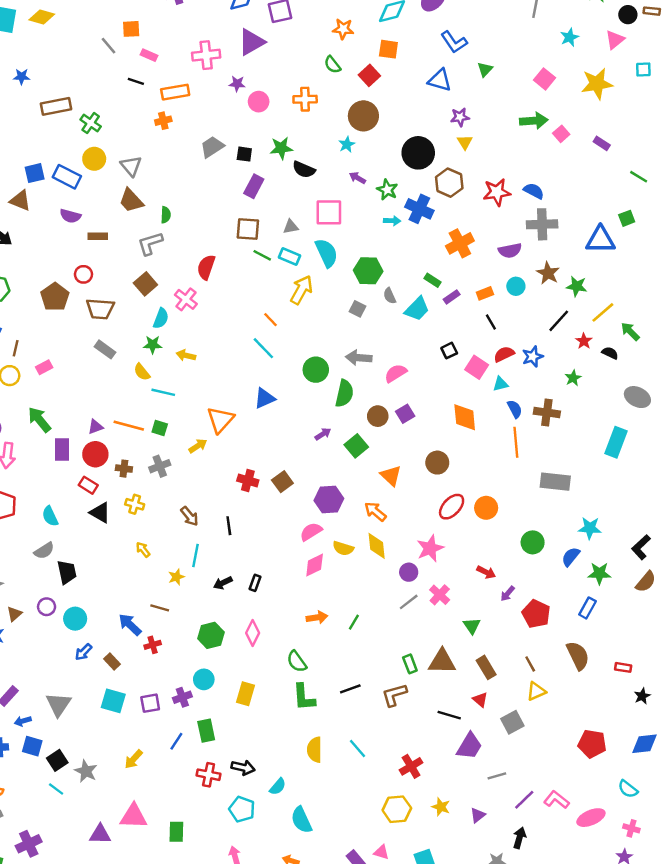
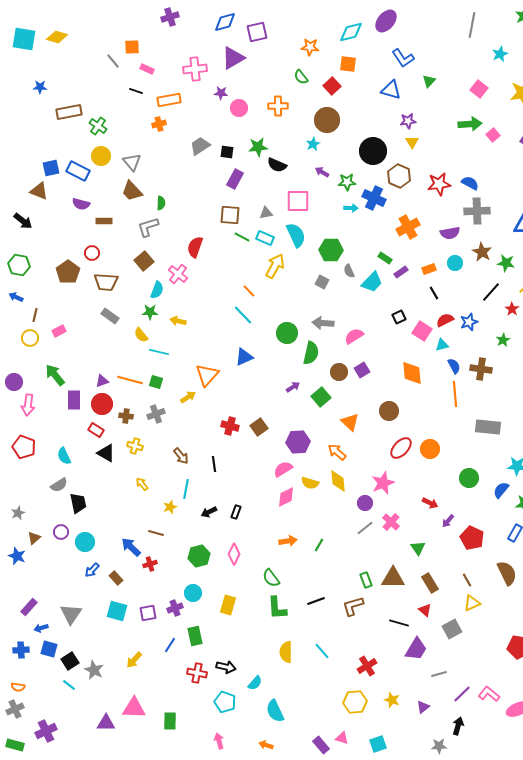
green star: (387, 190) -> (347, 182), turned -30

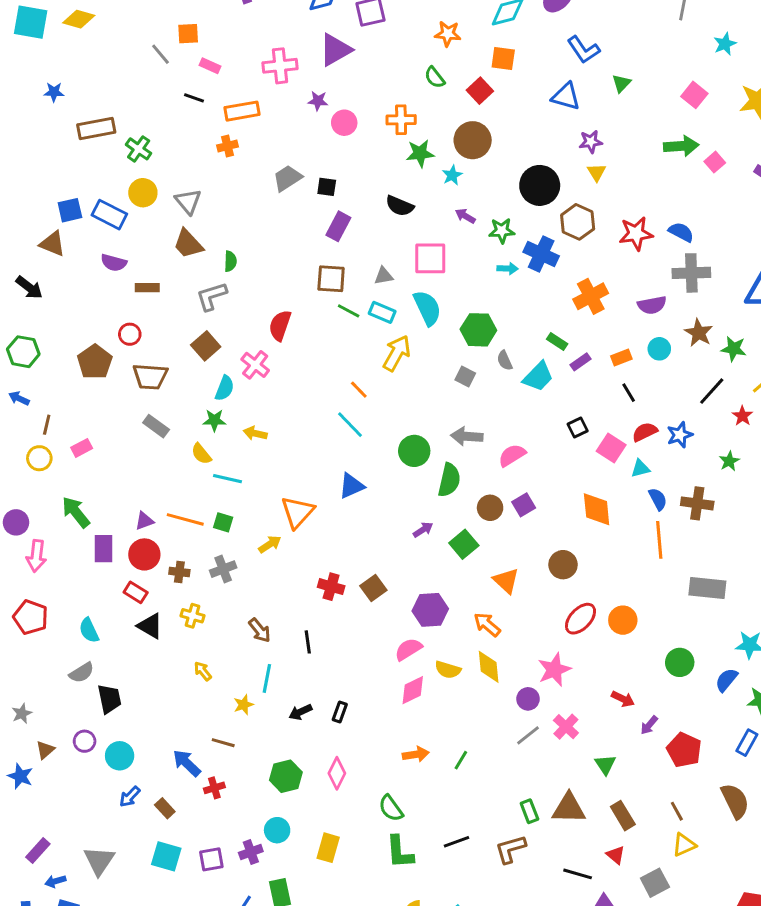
green star: (258, 147) -> (420, 153), moved

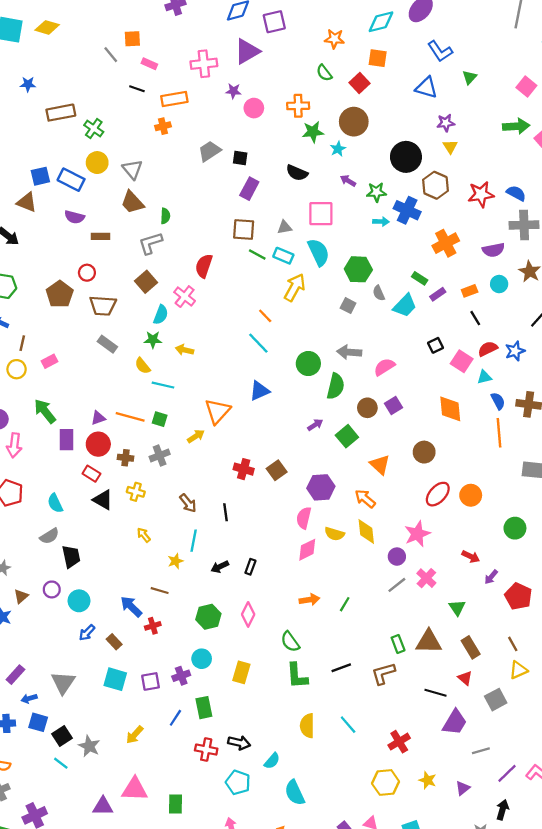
pink semicircle: (408, 649) -> (304, 518), turned -45

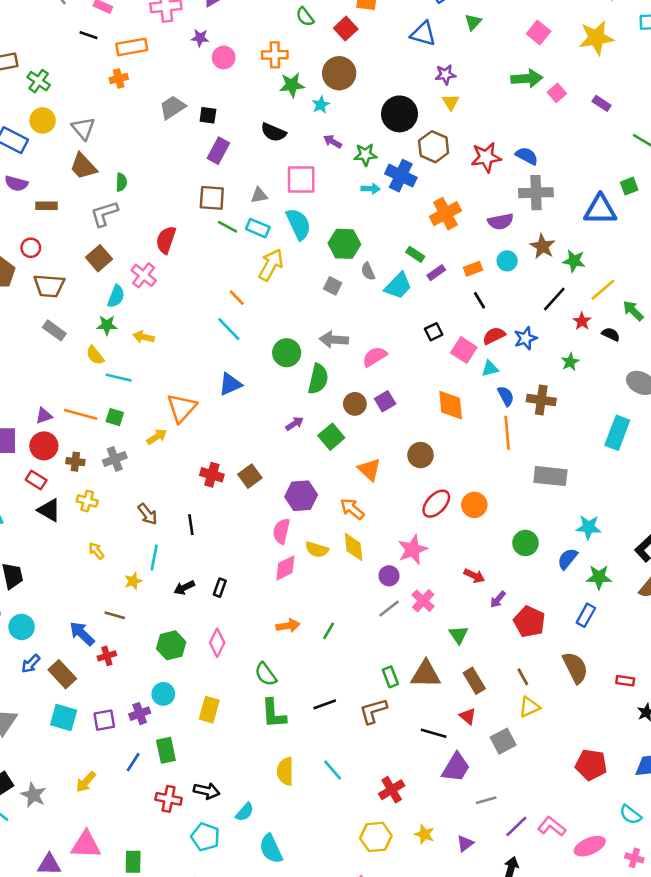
brown rectangle: (114, 642) -> (62, 674), size x1.5

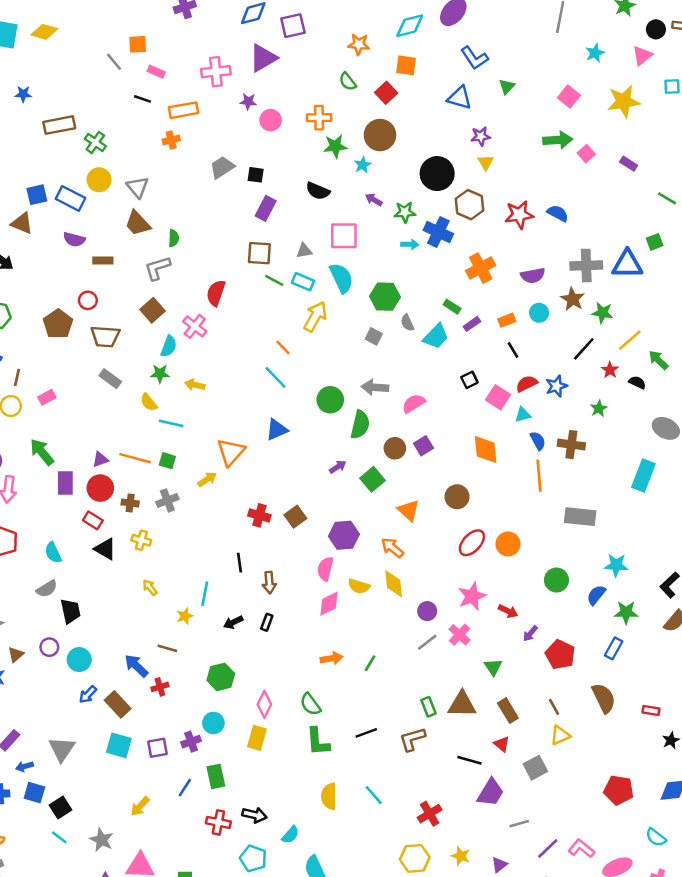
gray cross: (536, 193) -> (586, 266), moved
brown arrow: (148, 514) -> (269, 583), moved, turned 35
pink star: (413, 550) -> (472, 596), moved
pink diamond: (217, 643) -> (264, 704), moved
gray star: (33, 795) -> (102, 840), moved

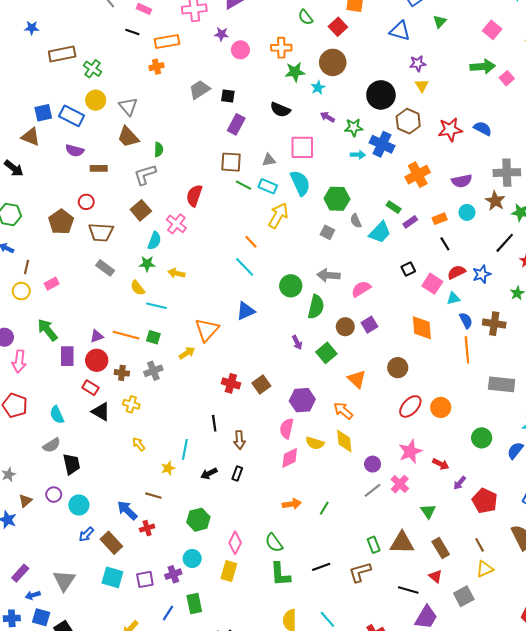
purple arrow: (338, 467) -> (297, 342), turned 96

